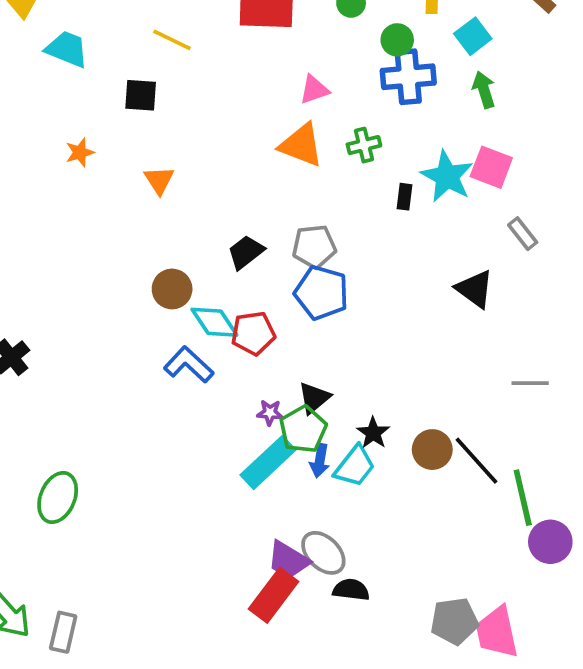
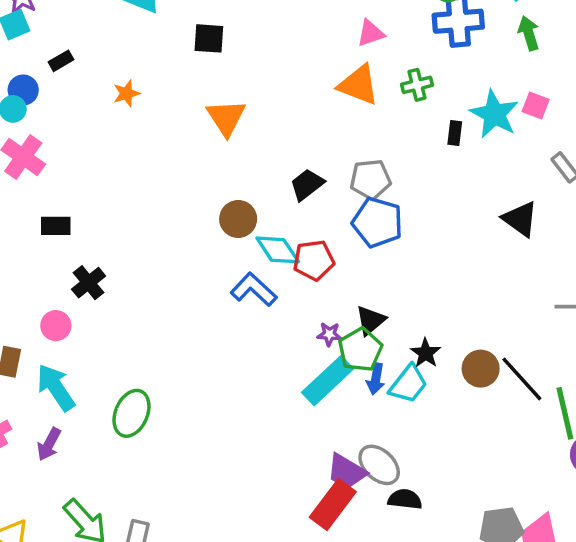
orange star: (80, 152) -> (126, 93), moved
pink square: (491, 167) -> (536, 105), size x0.7
orange triangle: (159, 180) -> (226, 118), size x1.4

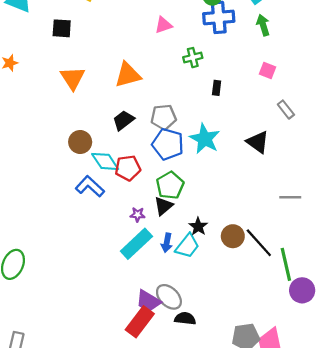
orange triangle: (359, 85) -> (128, 75), moved, turned -36
cyan star: (494, 114) -> (205, 139), moved
green pentagon: (360, 350) -> (170, 185), moved

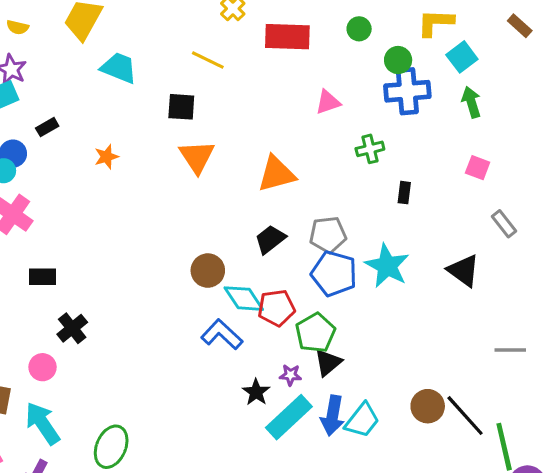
orange triangle: (73, 78) -> (197, 157), moved
green pentagon: (170, 185) -> (315, 333), moved
black star: (198, 226) -> (256, 392), moved
blue arrow: (167, 243) -> (333, 416), size x1.4

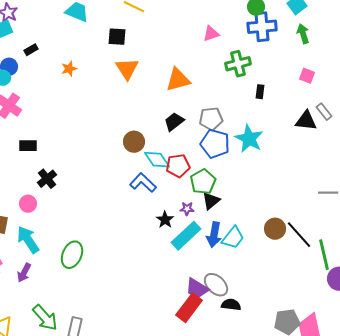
green cross: (370, 149) -> (238, 64), size x1.4
black triangle: (464, 271) -> (306, 121), moved, turned -30

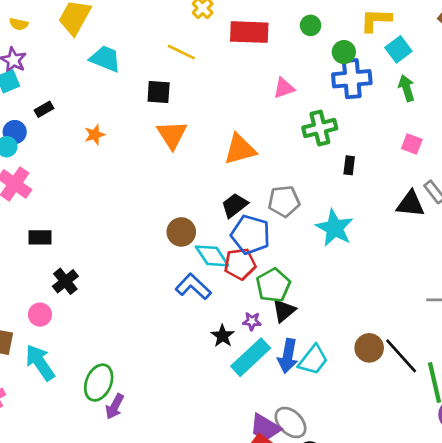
blue pentagon: (215, 144) -> (251, 235), moved
purple arrow: (24, 273) -> (115, 407), moved

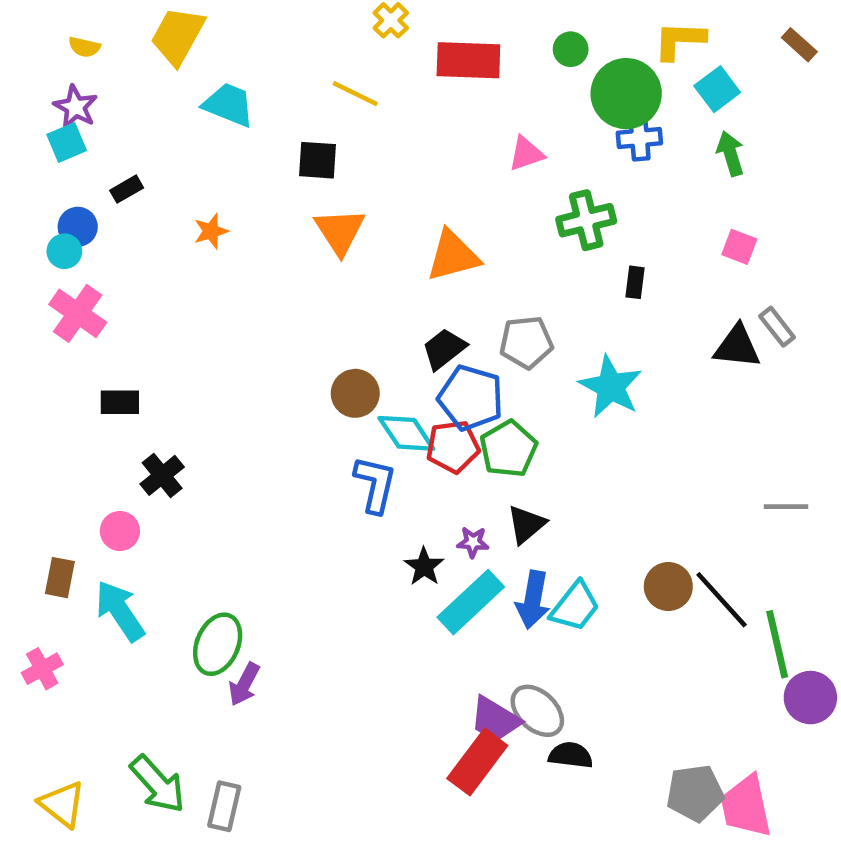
green circle: (344, 52) -> (626, 94), size x1.8
blue cross: (352, 79) -> (639, 138), size x0.7
green pentagon: (273, 285) -> (508, 449), moved
blue L-shape: (193, 287) -> (375, 484), turned 60

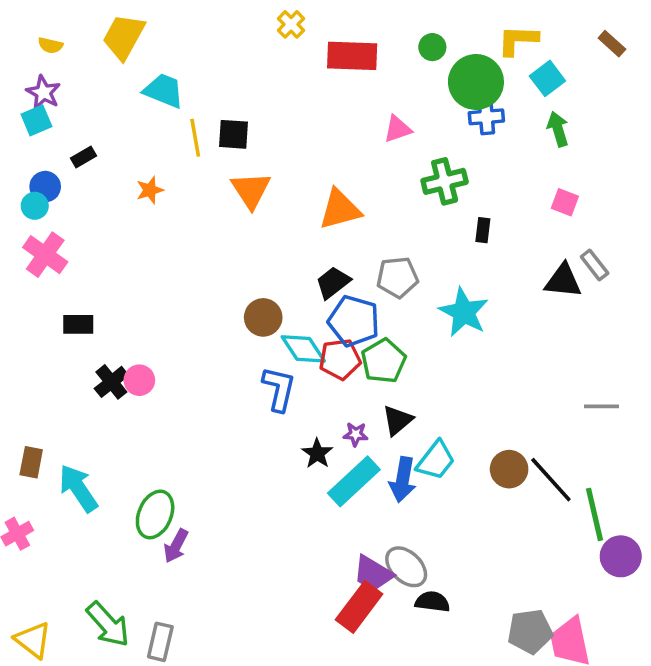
yellow line: (355, 94) -> (195, 138), moved, turned 54
pink circle: (120, 531) -> (139, 380), moved
cyan trapezoid: (575, 606) -> (436, 460), moved

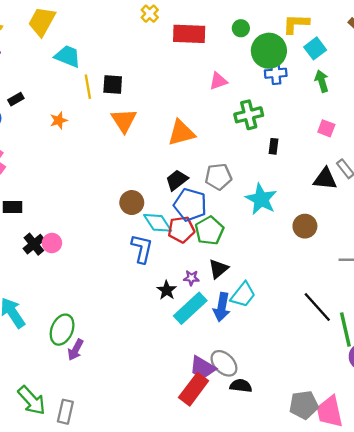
brown circle: (509, 469) -> (305, 226), moved

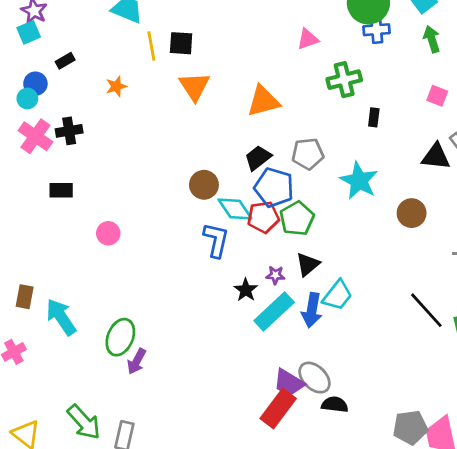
black cross: (34, 244) -> (69, 131), moved, turned 30

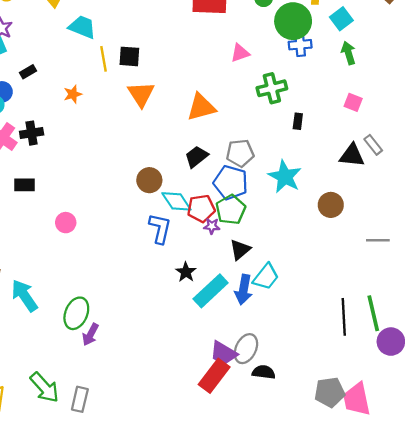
blue pentagon: (274, 187) -> (231, 183), moved
purple star: (275, 275) -> (212, 226), moved
black line: (426, 310) -> (344, 317), moved, turned 39
gray ellipse: (315, 378) -> (246, 349), turned 72

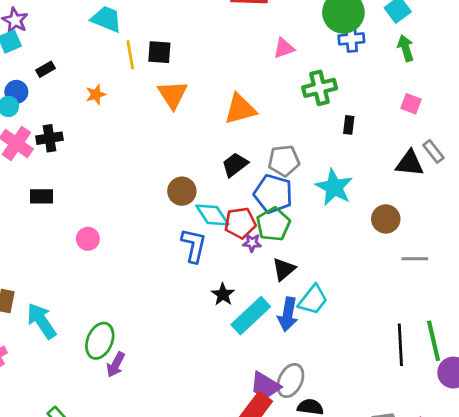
gray line: (378, 240) -> (415, 259), moved

